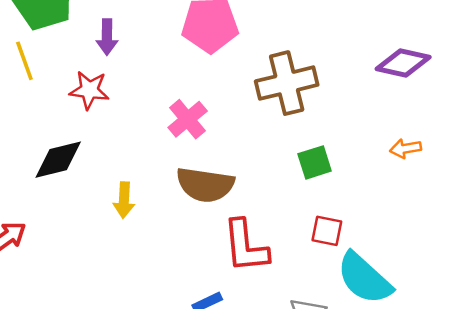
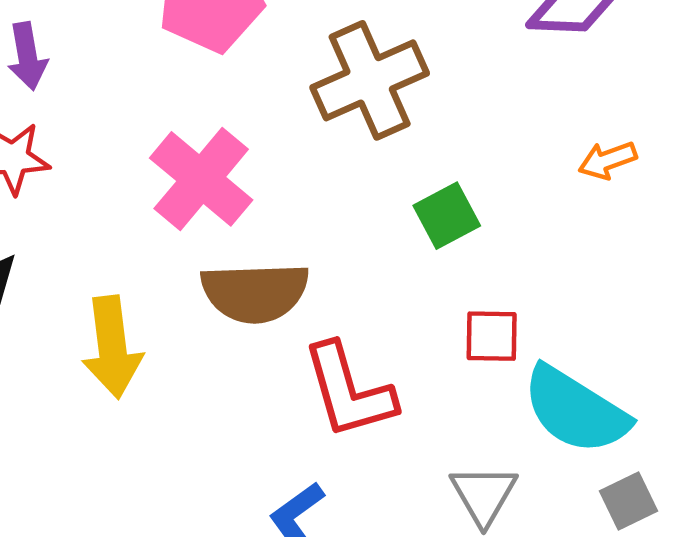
pink cross: (188, 119) -> (201, 179), size x1.4
yellow arrow: (124, 200) -> (112, 347), size x1.5

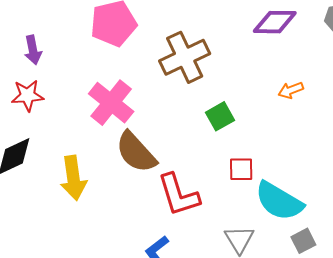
brown semicircle: (255, 292) -> (136, 152), turned 51

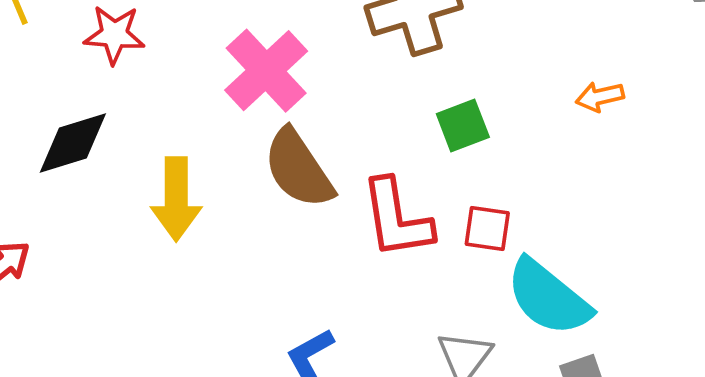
red L-shape: (179, 195) -> (397, 219), moved

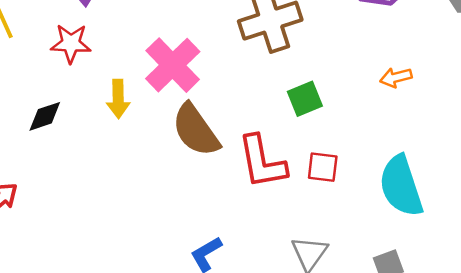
black diamond: (73, 143) -> (45, 116), size x0.7
yellow arrow: (176, 199) -> (118, 99), moved, size x0.7
cyan semicircle: (548, 297) -> (401, 186), moved, turned 34

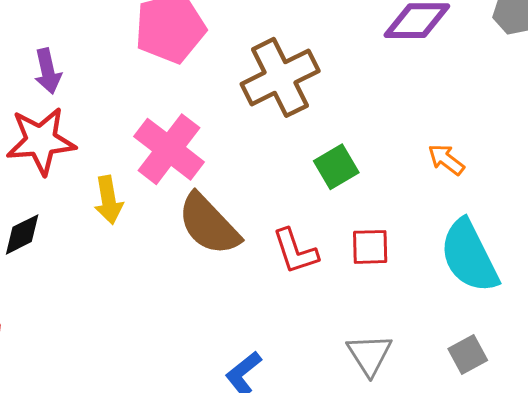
red star: (71, 43) -> (41, 141), size x1.4
orange arrow: (396, 77) -> (446, 160), moved, turned 60
red L-shape: (262, 162) -> (295, 251), size x0.7

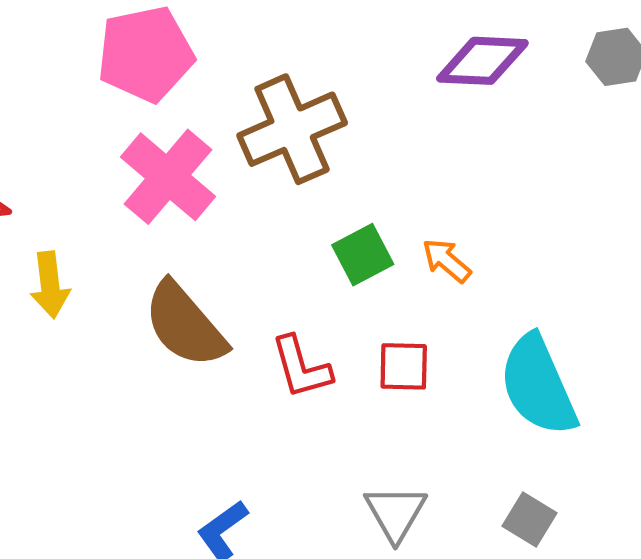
pink cross: (169, 149) -> (168, 177), moved
orange arrow: (446, 160) -> (447, 261), moved
gray square: (468, 354) -> (530, 519), turned -33

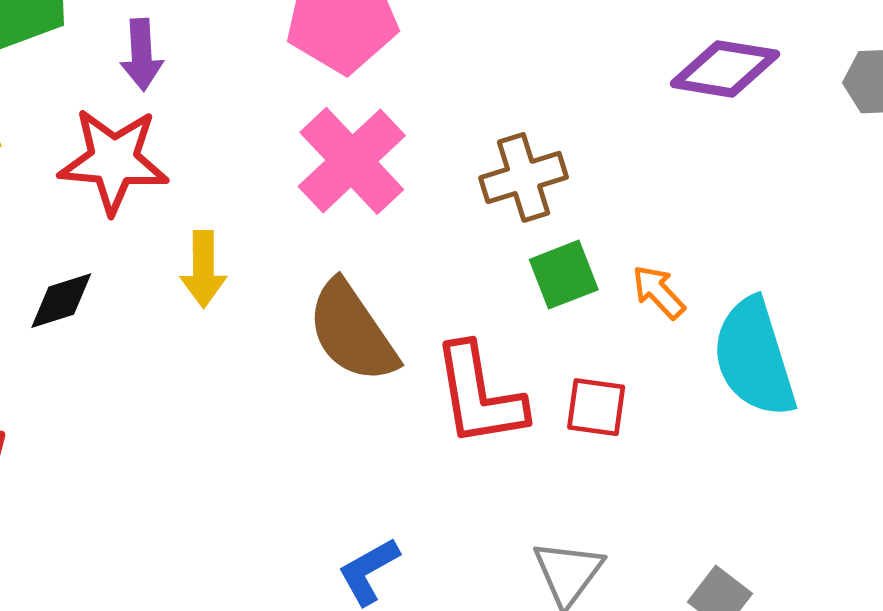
brown cross: (292, 129) -> (524, 177), moved, size x0.7
red L-shape: (301, 367) -> (479, 395), size x1.4
cyan semicircle: (538, 385) -> (754, 358), moved

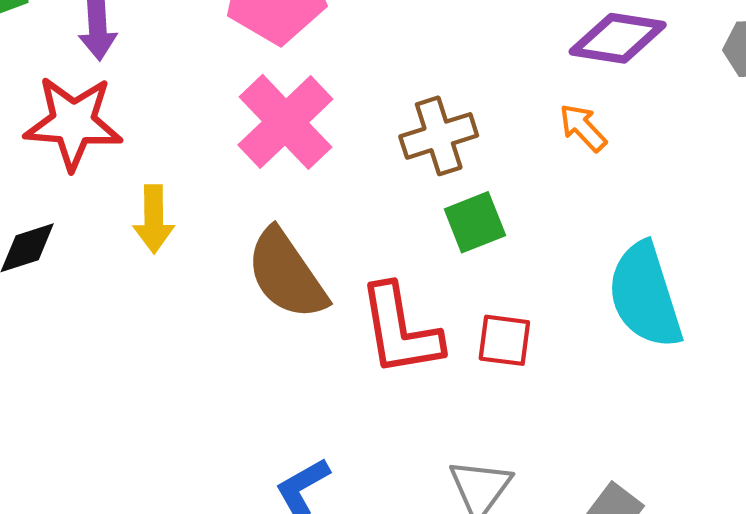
orange arrow: (659, 292) -> (583, 128), moved

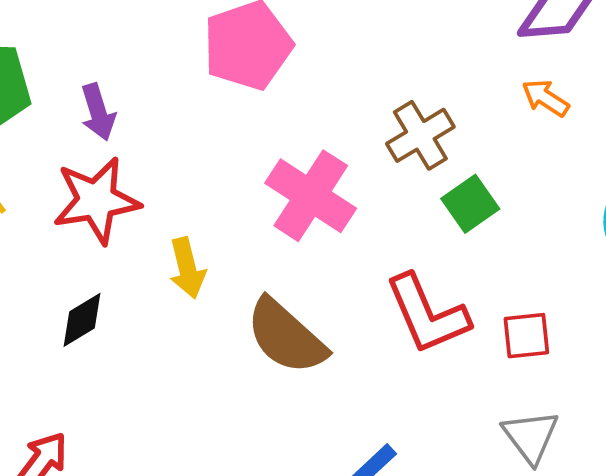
pink cross: (285, 122) -> (311, 196), moved
brown semicircle: (287, 274) -> (286, 336), moved
red square: (504, 340) -> (526, 336), moved

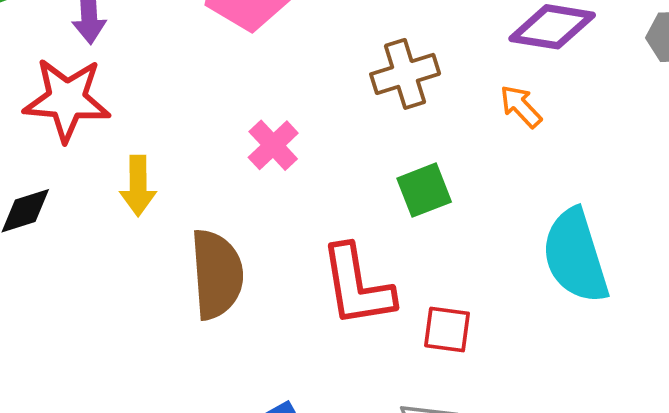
brown cross: (420, 135) -> (405, 74), moved
pink cross: (311, 196) -> (273, 145), size x0.6
brown semicircle: (286, 336) -> (217, 274), turned -150

